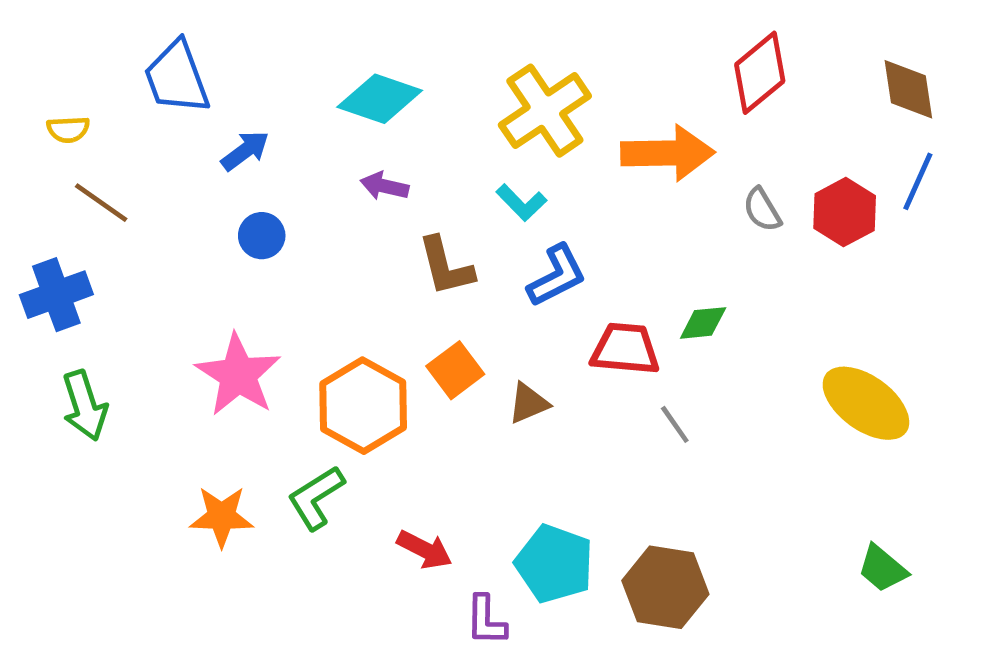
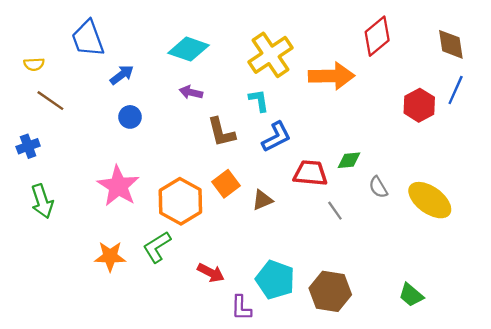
cyan L-shape: (521, 203) -> (259, 101), turned -145
gray semicircle: (762, 210) -> (378, 187), moved
blue cross: (56, 295) -> (28, 146), size x0.7
green trapezoid: (882, 568) -> (411, 295), moved

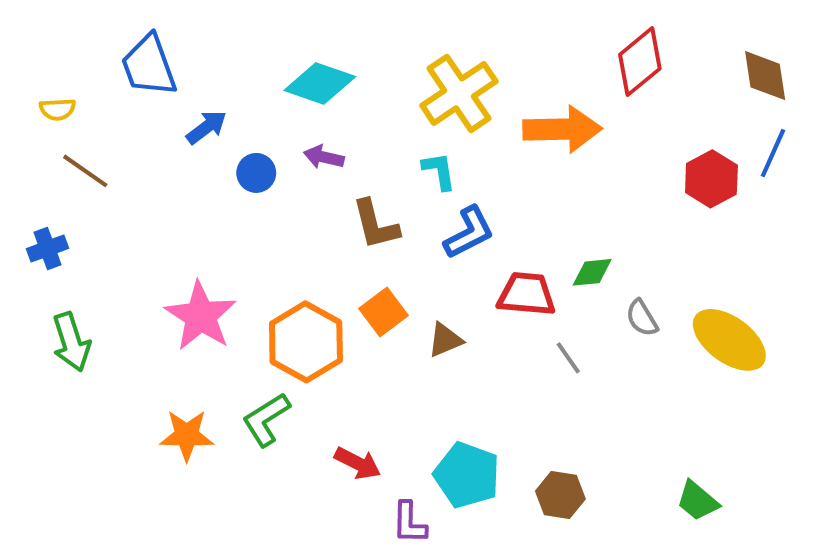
blue circle: (130, 117) -> (256, 173), moved
brown hexagon: (330, 291) -> (560, 495), size x0.7

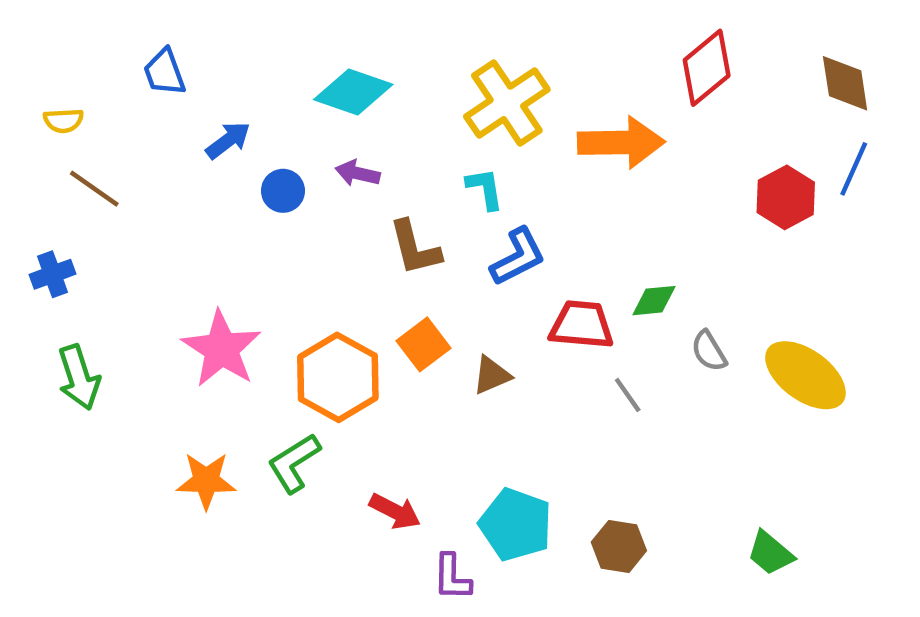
blue trapezoid: (149, 66) -> (164, 72), size x0.7

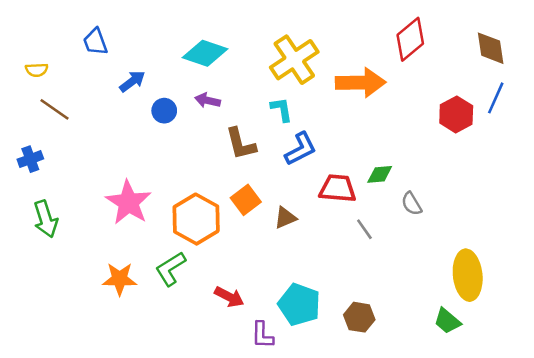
yellow ellipse: (805, 375) -> (468, 275), moved, turned 48

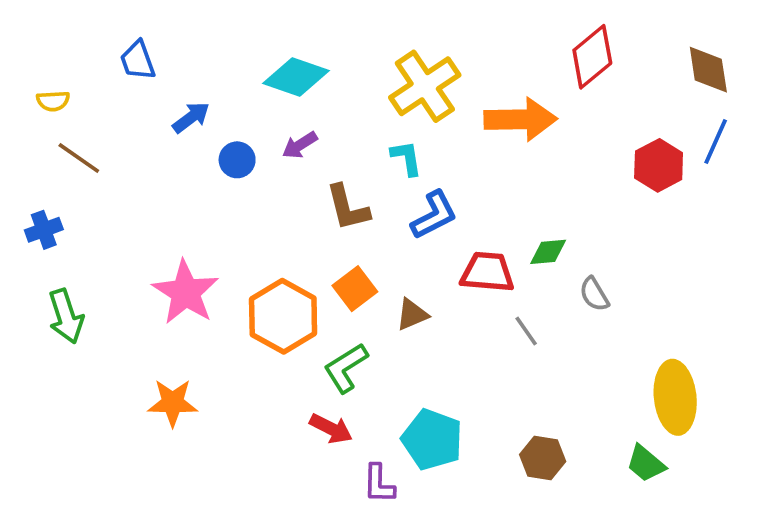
purple arrow: (208, 100) -> (300, 145), turned -45
green L-shape: (171, 269) -> (346, 368), moved
brown hexagon: (359, 317) -> (543, 458), moved

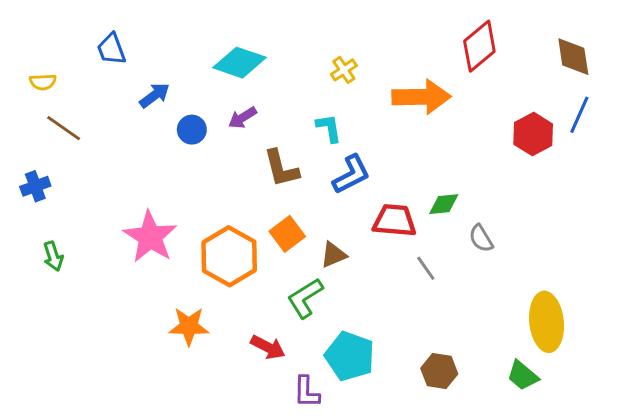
yellow cross: (425, 86) -> (344, 70), size x0.5
green arrow: (66, 316) -> (53, 256), size x0.7
green L-shape: (346, 368) -> (305, 298), moved
orange star: (173, 403) -> (189, 326), moved

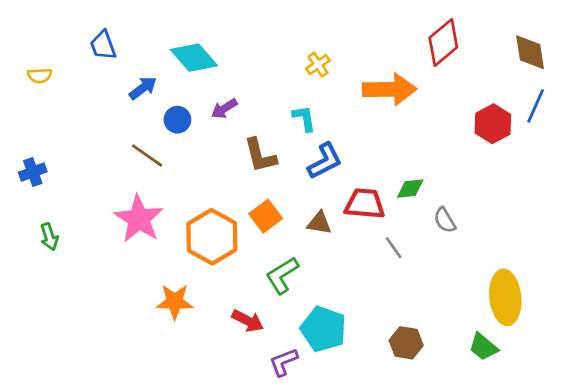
cyan diamond: (240, 63) -> (194, 58), moved, turned 30
brown line: (64, 128) -> (147, 155), moved
brown triangle: (333, 255) -> (319, 223), moved, turned 32
purple L-shape: (307, 392) -> (283, 362), turned 68

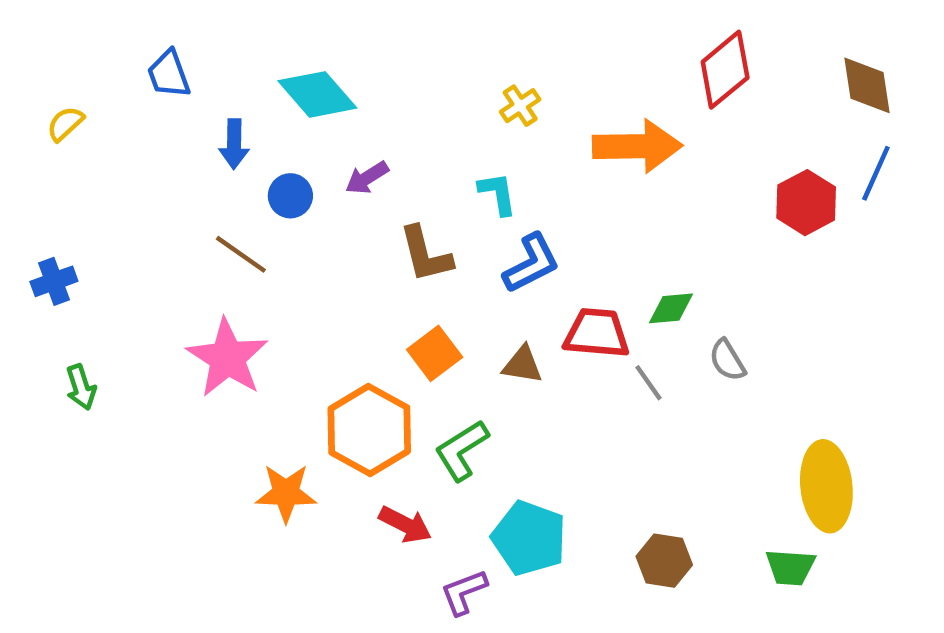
yellow semicircle: (40, 76) -> (65, 124), turned 140
blue arrow: (143, 88) -> (234, 144), turned 128
orange hexagon: (212, 237) -> (369, 430), moved
gray line: (394, 248) -> (648, 383), moved
green trapezoid: (483, 347) -> (790, 567), turned -36

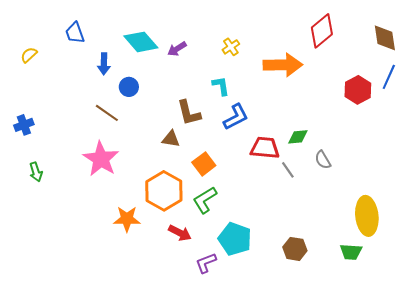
purple arrow: (367, 178) -> (177, 49), moved
orange square: (435, 353) -> (204, 164), moved
brown triangle: (522, 365) -> (171, 139), moved

